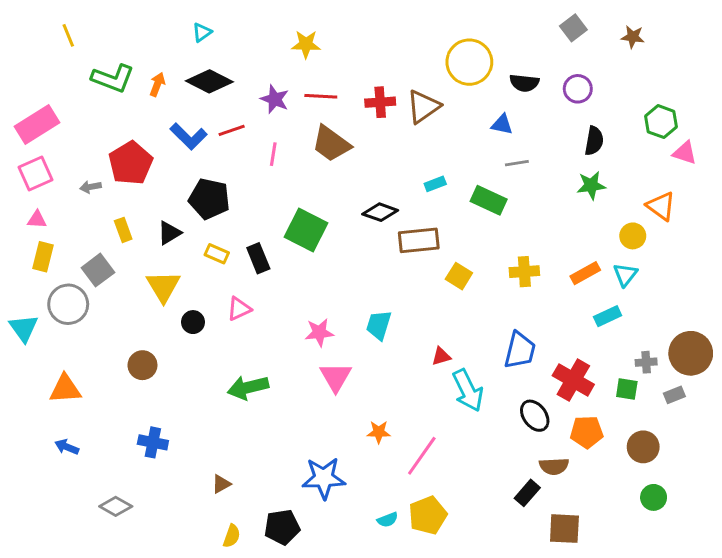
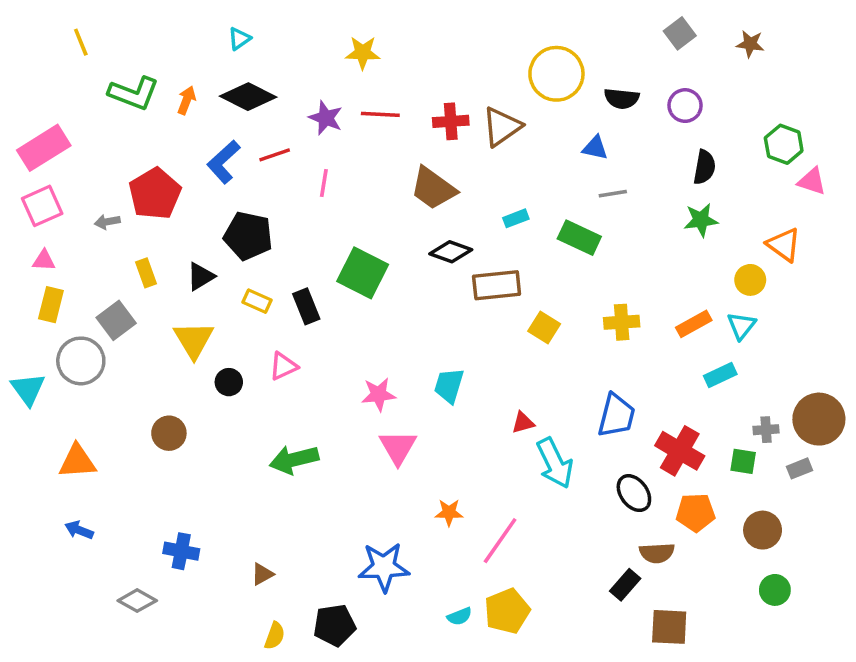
blue L-shape: (189, 136) -> (224, 162), turned 93
brown trapezoid: (331, 144) -> (433, 188), moved
blue cross: (153, 442) -> (181, 551), moved

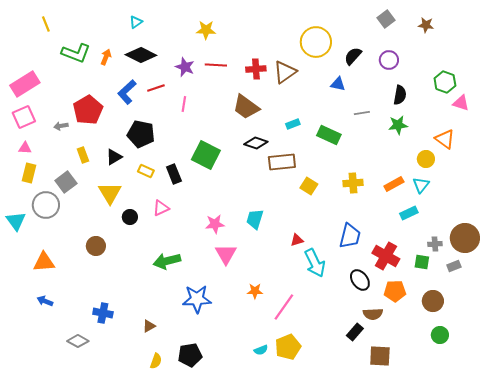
black semicircle: (622, 98) -> (353, 56), turned 126
gray line: (613, 194) -> (362, 113), moved
blue star: (384, 567) -> (197, 299), moved

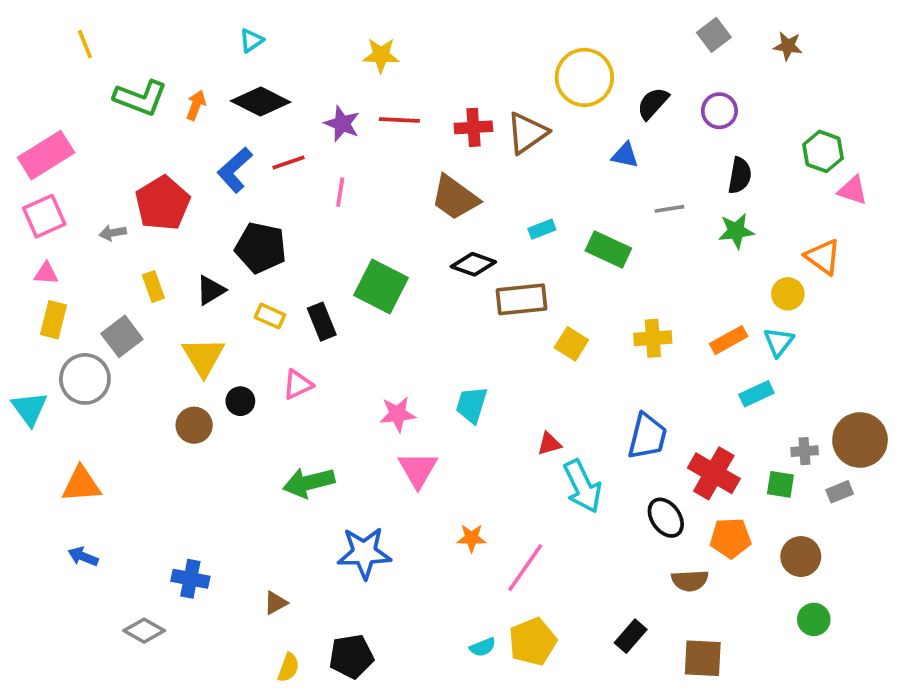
brown circle: (96, 246) -> (194, 425), moved
black rectangle: (355, 332) -> (631, 636), moved

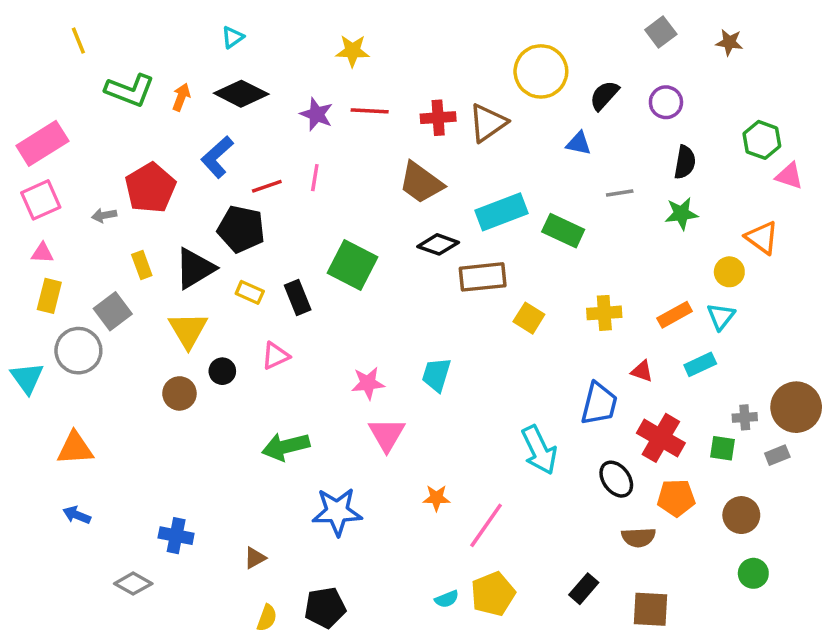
red line: (288, 163) -> (267, 186), moved
cyan rectangle: (542, 229) -> (502, 212), size x2.0
black triangle: (211, 290) -> (195, 268), size x1.5
red triangle: (549, 444) -> (642, 371), moved, turned 35

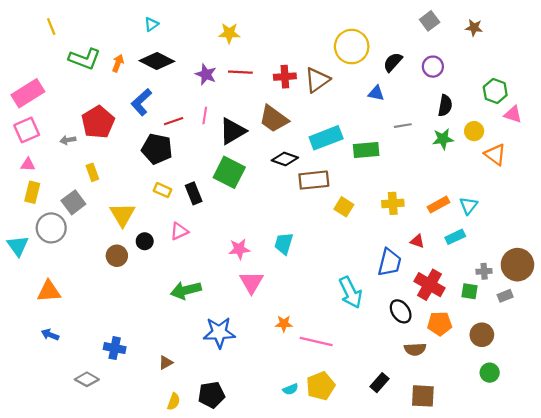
green rectangle: (563, 231) -> (366, 150), turned -30
black triangle: (195, 268) -> (233, 131), moved
yellow circle: (729, 272) -> (474, 131), moved
pink line: (486, 525) -> (316, 341), turned 68

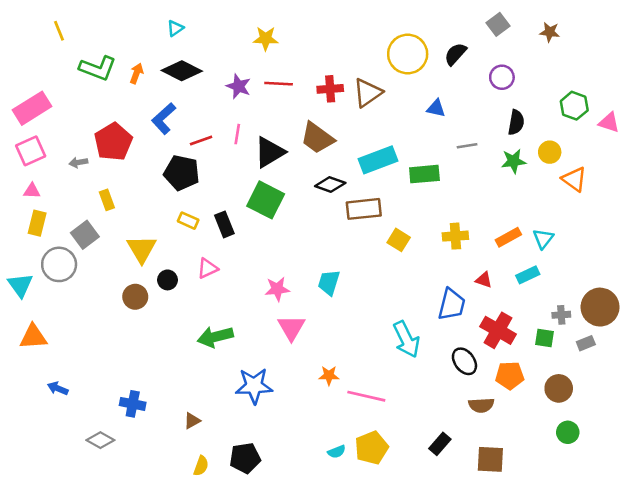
black semicircle: (393, 62) -> (455, 54), moved
pink triangle: (513, 114) -> (609, 122), moved
orange triangle: (49, 291) -> (33, 337), moved

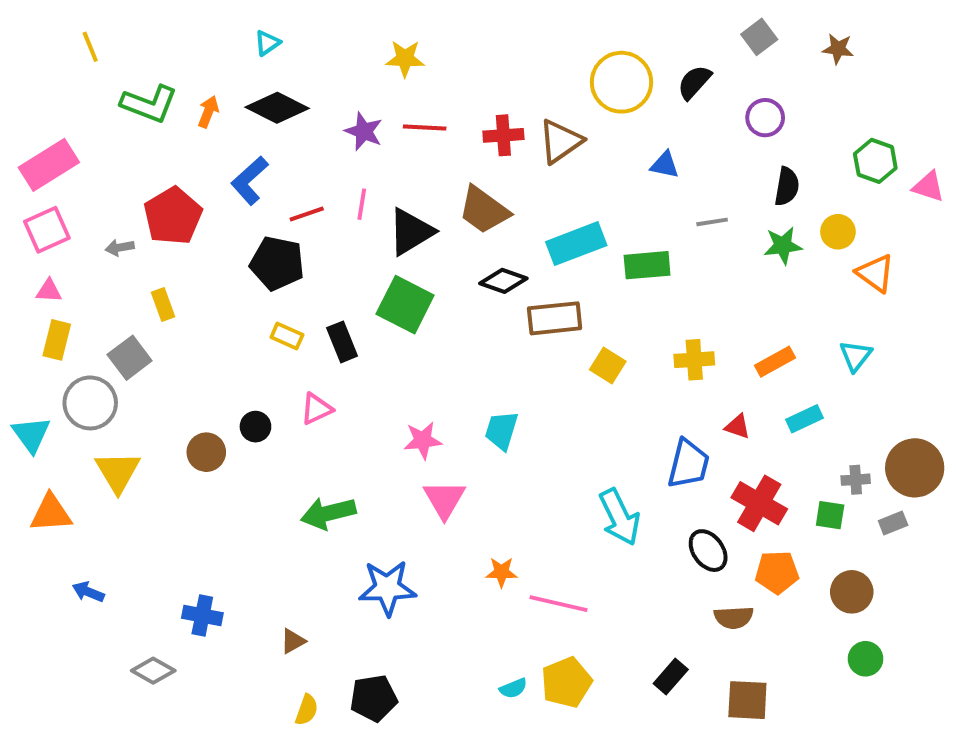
cyan triangle: (543, 239) -> (856, 356), moved
yellow triangle: (142, 249) -> (118, 472), moved

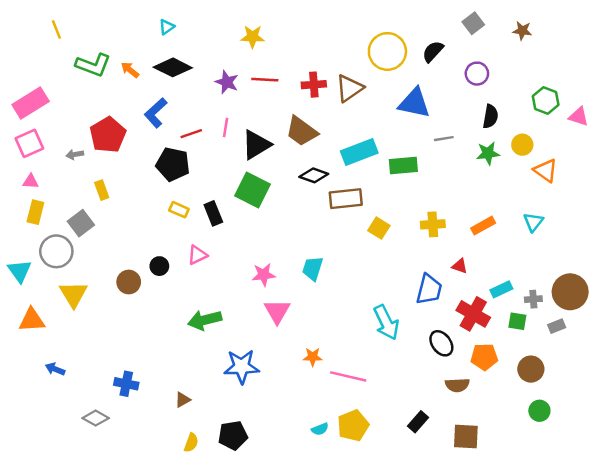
orange arrow: (208, 112) -> (130, 70), turned -72
blue triangle: (665, 165) -> (414, 103), size x1.8
cyan rectangle: (804, 419) -> (501, 289), moved

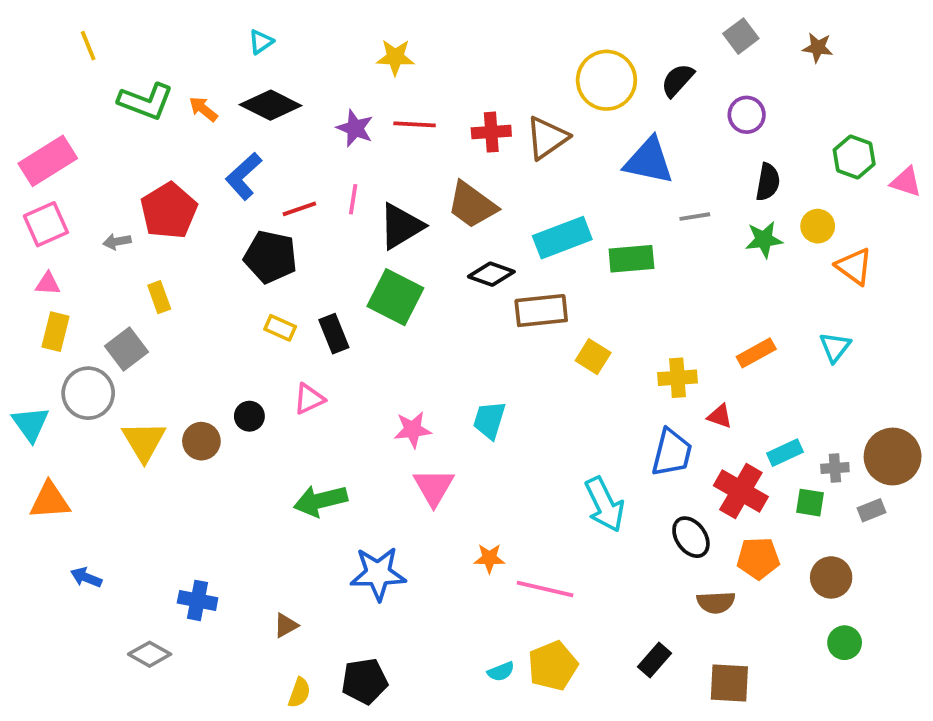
yellow cross: (433, 224) -> (678, 378), moved
yellow triangle: (74, 294) -> (144, 441), moved

